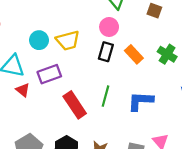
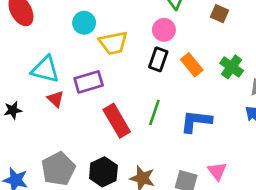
cyan circle: (39, 40) -> (84, 23), moved

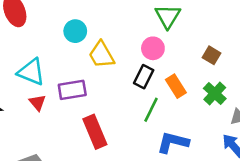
brown square: (220, 14) -> (212, 55), moved
yellow trapezoid: (113, 43) -> (102, 55), turned 64
green line: (154, 113) -> (151, 110), moved

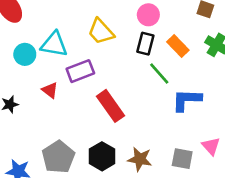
cyan circle: (75, 31) -> (25, 54), moved
cyan triangle: (31, 72) -> (54, 44), moved
green line: (151, 110) -> (159, 74), turned -55

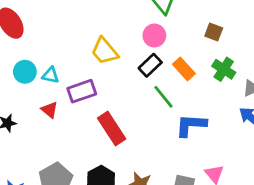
cyan triangle: (54, 44) -> (51, 75), moved, size x0.6
black rectangle: (145, 44) -> (150, 65), turned 30

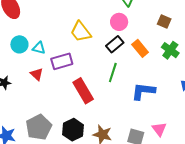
green line: (163, 97) -> (113, 73), moved, turned 54

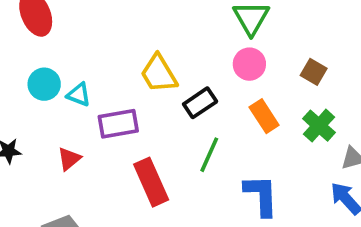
pink circle: (119, 22) -> (249, 64), moved
black rectangle: (115, 44) -> (200, 103), moved
red triangle: (37, 74) -> (69, 159), moved, turned 32
blue L-shape: (143, 91) -> (261, 195), turned 75

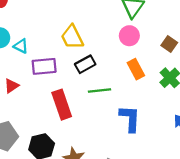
black rectangle: (200, 103) -> (85, 64), moved
green line: (209, 155) -> (100, 90), turned 55

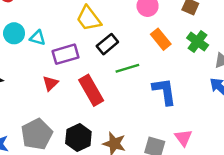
red triangle: (12, 86) -> (50, 83), moved

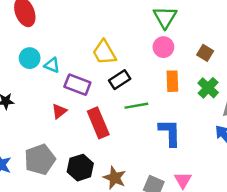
orange rectangle: (161, 39) -> (172, 81), turned 30
purple rectangle: (65, 54) -> (77, 85), turned 30

